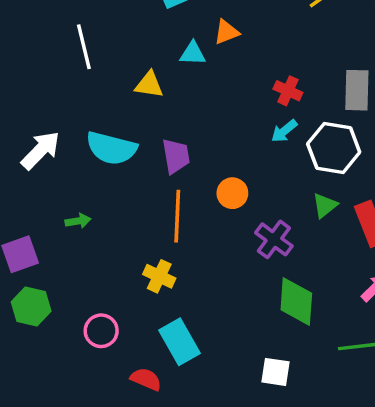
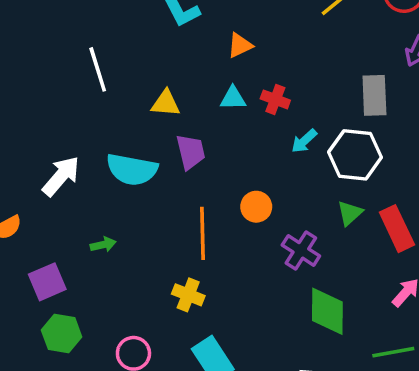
cyan triangle: (193, 54) -> (233, 98), moved
red cross: (288, 91) -> (275, 99), moved
purple trapezoid: (176, 156) -> (191, 152), moved

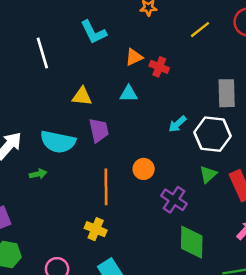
white line: (98, 69) -> (42, 53), moved
red cross: (275, 99) -> (159, 67), moved
green arrow: (103, 245) -> (38, 174), moved

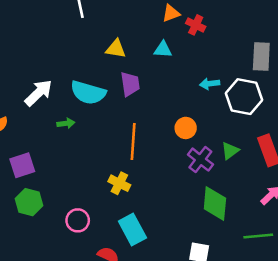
cyan arrow: (177, 124) -> (210, 84), turned 30
orange circle: (144, 169) -> (186, 128), moved
green triangle: (208, 174) -> (230, 151), moved

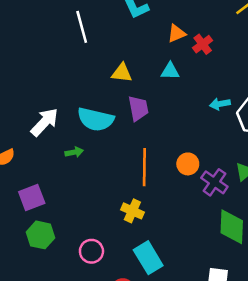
red cross: (196, 25) -> (203, 44), turned 30
orange circle: (186, 128) -> (188, 164), moved

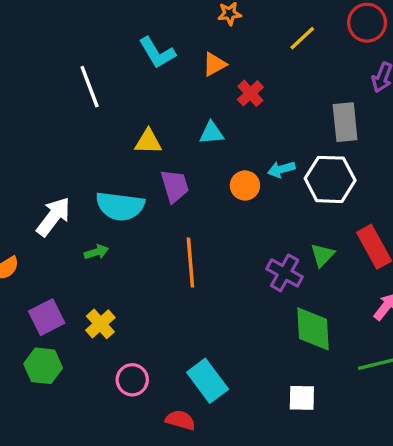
orange triangle: (177, 33) -> (214, 64), moved
orange circle: (188, 164) -> (245, 185), moved
yellow cross: (132, 211) -> (100, 324), moved, turned 30
green hexagon: (40, 235) -> (43, 366), moved

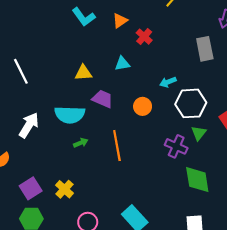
white line: (90, 87) -> (21, 71), moved
white hexagon: (330, 179) -> (191, 103), moved
orange circle: (245, 185) -> (143, 106), moved
purple trapezoid: (175, 186) -> (103, 99), turned -45
green arrow: (96, 252) -> (81, 143), moved

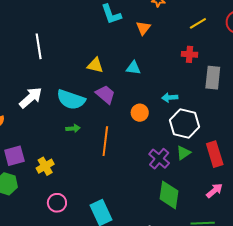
orange triangle: (120, 21) -> (143, 28), turned -35
red cross: (144, 37) -> (189, 54), moved, turned 35

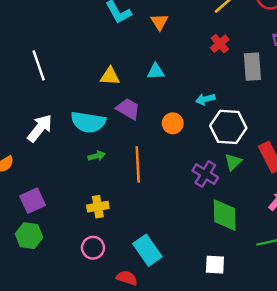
red cross: (189, 54) -> (220, 44), turned -35
yellow cross: (45, 166) -> (98, 207), moved, turned 30

